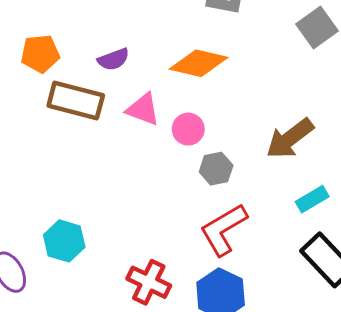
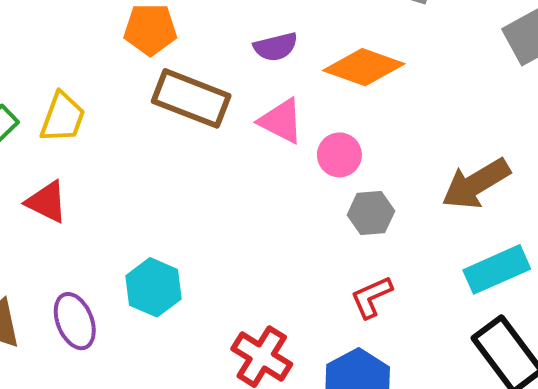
purple semicircle: (113, 59) -> (276, 47), moved
cyan rectangle: (312, 199) -> (497, 269), size x1.4
red L-shape: (223, 230) -> (371, 297), size x0.6

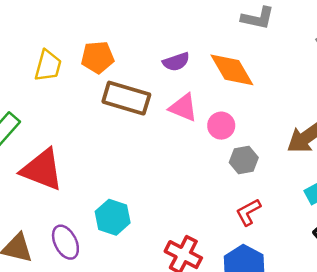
orange diamond: (364, 67) -> (232, 70), turned 45
yellow trapezoid: (63, 117) -> (48, 66), moved
red triangle: (47, 202) -> (42, 170), size x1.6

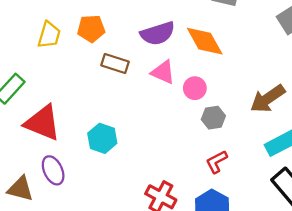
purple semicircle: (176, 62) -> (158, 33), size x1.5
brown rectangle: (126, 98) -> (115, 64), size x0.7
cyan hexagon: (113, 217) -> (102, 138), moved
purple ellipse: (65, 242) -> (53, 170), moved

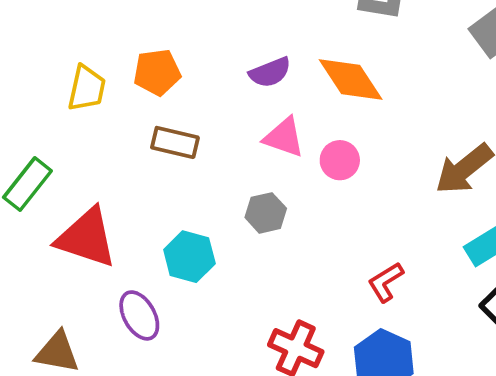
purple semicircle: (158, 33) -> (270, 72), size x0.7
brown rectangle: (115, 64) -> (175, 142), moved
gray hexagon: (213, 118) -> (266, 213), moved
purple ellipse: (53, 170) -> (139, 315), moved

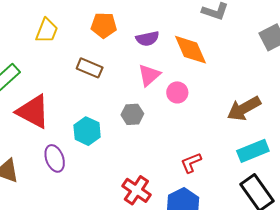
orange pentagon: (157, 72) -> (104, 25), moved
pink triangle: (284, 137) -> (149, 75), turned 50

